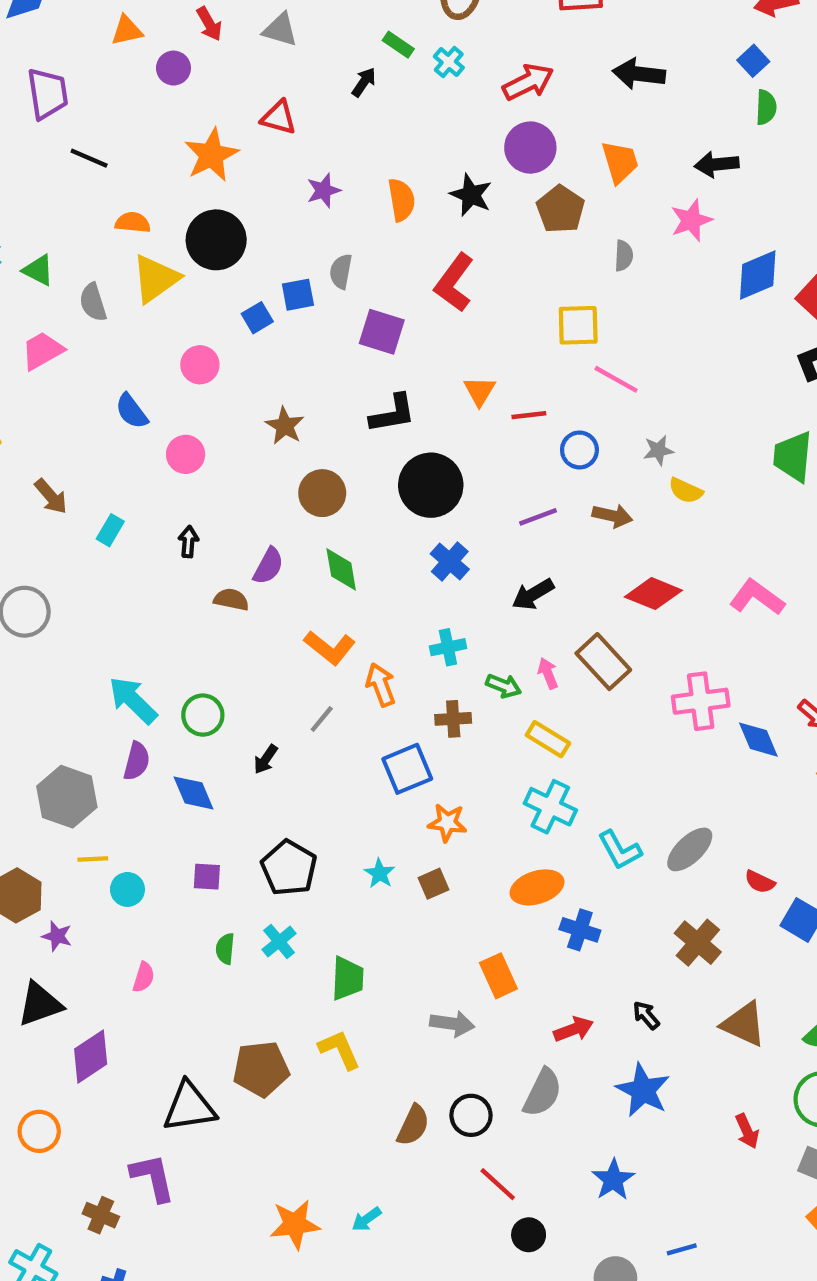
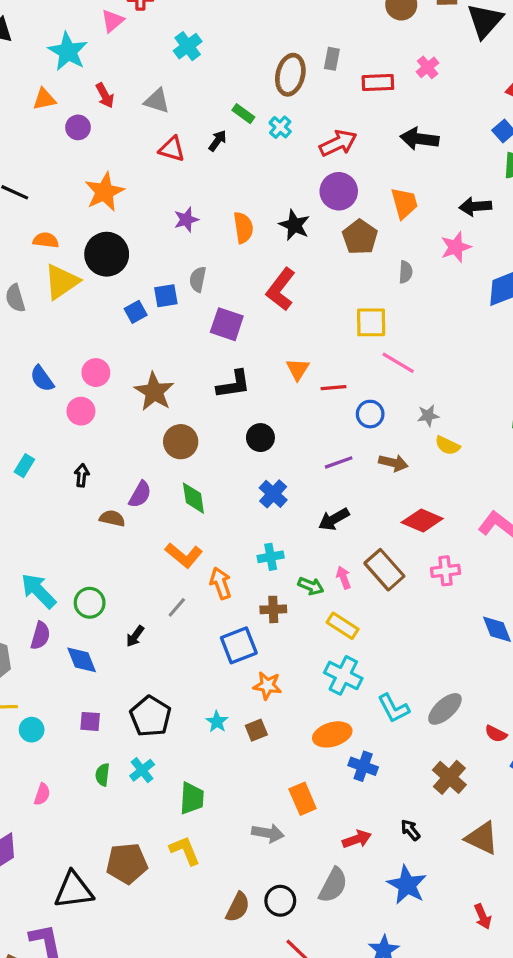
red triangle: (279, 118) -> (172, 149), moved
pink circle: (200, 365) -> (96, 373), moved
brown star: (285, 426) -> (154, 392), size x1.4
black circle: (431, 485) -> (260, 438), size x0.6
pink cross: (701, 701) -> (446, 571), moved, size x0.7

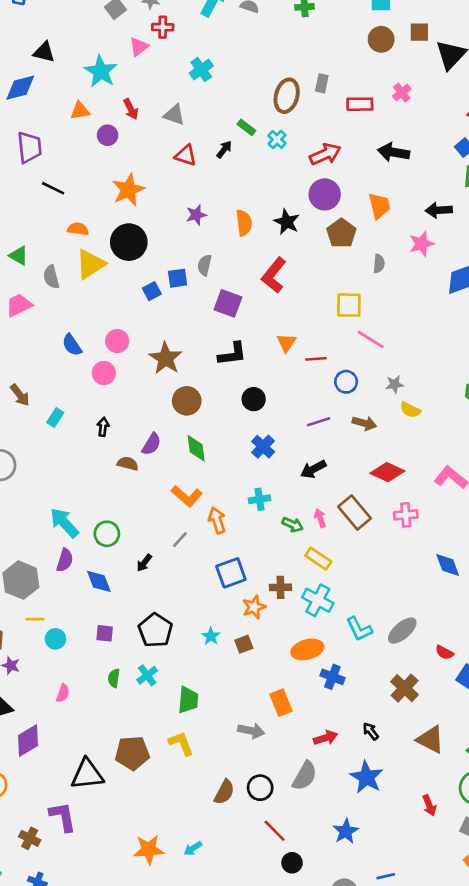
brown cross: (273, 609) -> (281, 587), moved
orange star: (267, 686) -> (254, 607), turned -30

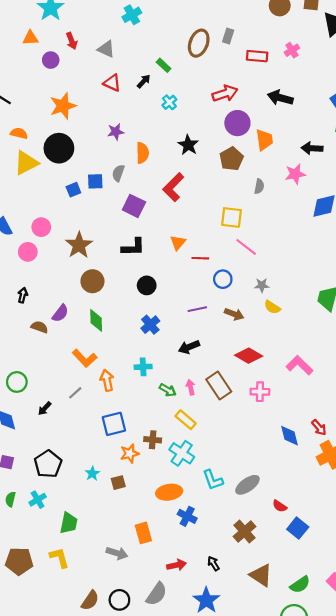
cyan cross: (277, 139) -> (169, 102), moved
purple circle: (325, 194) -> (237, 123), moved
orange semicircle: (244, 223) -> (142, 153), moved

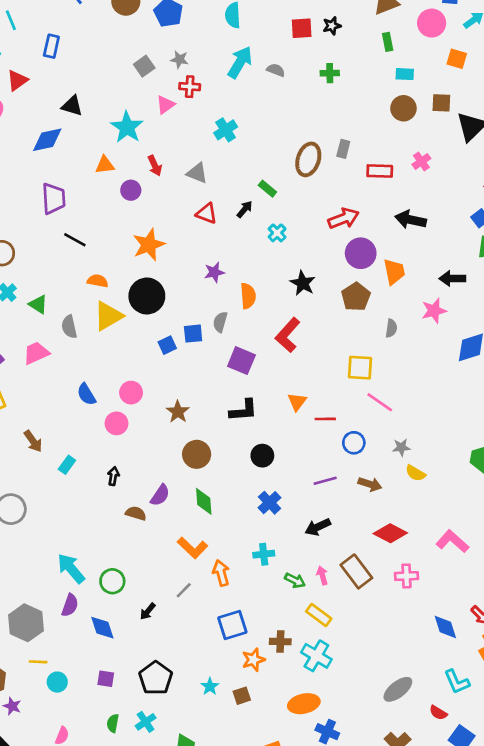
brown star: (79, 245) -> (178, 412), size x0.7
cyan L-shape: (213, 480) -> (457, 682), moved

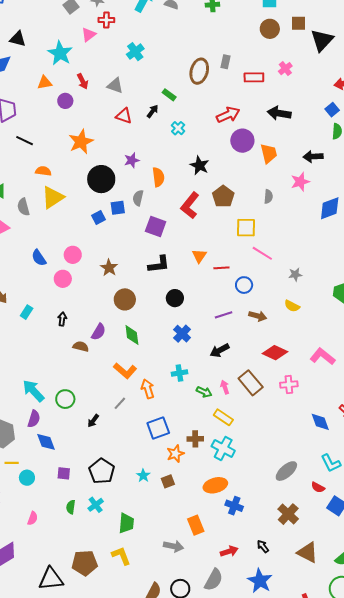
black circle: (147, 296) -> (101, 179), moved
brown pentagon: (356, 297) -> (223, 196), moved
gray star: (401, 447) -> (295, 275), moved
blue diamond: (102, 628) -> (46, 442), moved

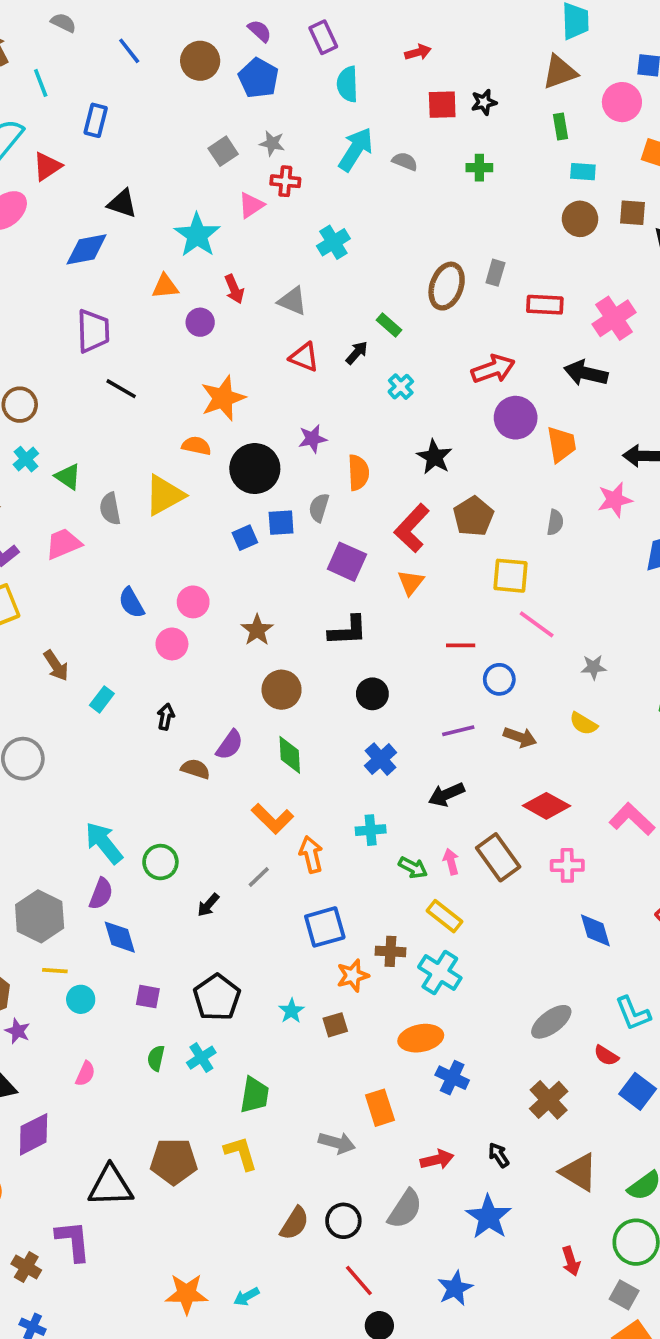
pink cross: (285, 69) -> (614, 318), moved, size x1.6
orange semicircle: (43, 171) -> (196, 446), moved
orange triangle: (199, 256) -> (411, 583), moved
blue diamond: (320, 422) -> (595, 930), moved

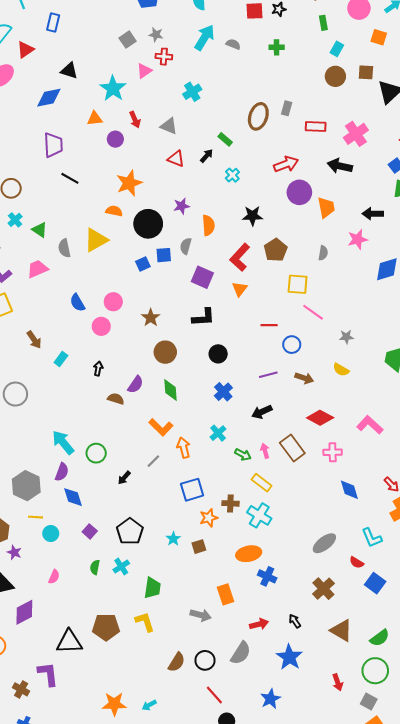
cyan rectangle: (583, 172) -> (337, 49), turned -64
black star: (434, 457) -> (252, 216), turned -30
cyan cross: (371, 830) -> (218, 433), turned -35
purple square: (148, 997) -> (90, 531), turned 32

